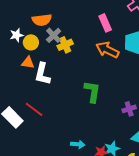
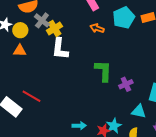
orange arrow: (107, 50) -> (97, 28), size x0.6
white L-shape: (42, 74) -> (60, 49), moved
green L-shape: (92, 92) -> (103, 71), moved

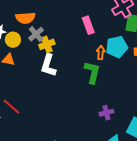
orange arrow: (97, 28) -> (101, 53), moved, turned 64
green L-shape: (103, 71) -> (92, 72), moved

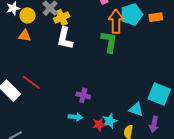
orange arrow: (101, 53) -> (116, 21), size x1.6
purple cross: (106, 113) -> (83, 95), moved, turned 32

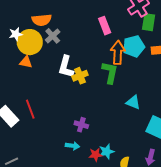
yellow circle: (28, 15) -> (30, 42), size x1.6
yellow cross: (62, 18) -> (80, 76), moved
red line: (31, 82) -> (30, 109), turned 30
cyan triangle: (136, 109) -> (133, 102), moved

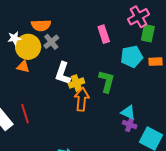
orange arrow: (118, 52) -> (82, 99), moved
purple cross: (81, 125) -> (130, 124), moved

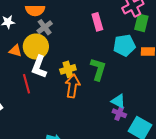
yellow circle: (28, 47) -> (36, 47), moved
white L-shape: (63, 73) -> (39, 67), moved
red line: (25, 114) -> (27, 84), moved

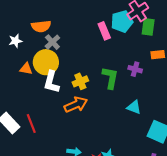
cyan pentagon: (124, 45) -> (122, 21), moved
red line: (27, 84) -> (31, 124), moved
orange arrow: (73, 86) -> (76, 105), moved, turned 65
purple cross: (119, 113) -> (135, 69), moved

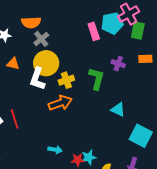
yellow circle: (46, 62) -> (46, 63), moved
purple cross: (135, 69) -> (118, 64), moved

